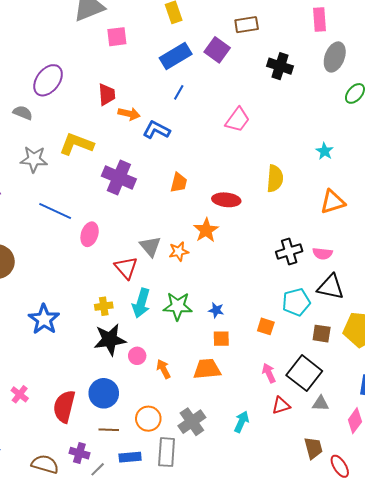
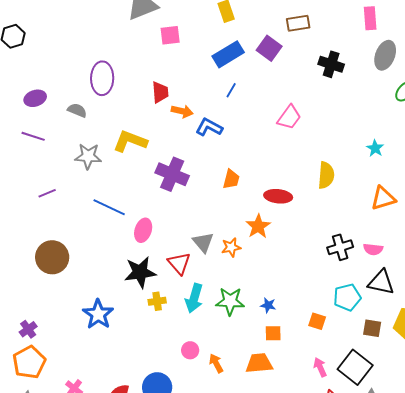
purple ellipse: (48, 80) -> (102, 78), turned -36
black star: (110, 340) -> (140, 272), moved

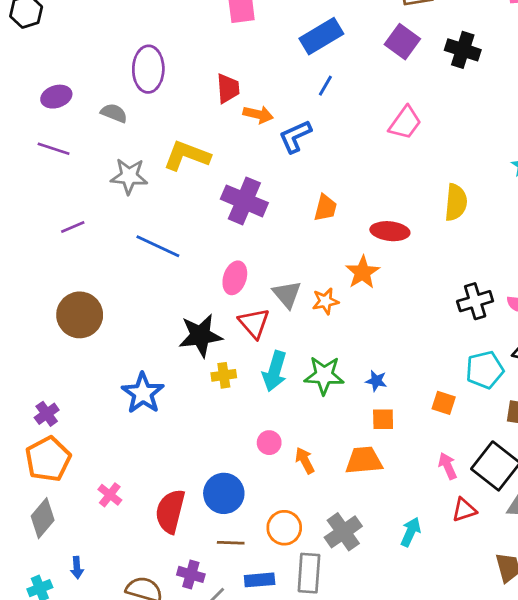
purple square: (269, 48) -> (402, 42), moved
blue L-shape: (209, 127) -> (295, 136), turned -52
pink ellipse: (143, 230) -> (235, 278), moved

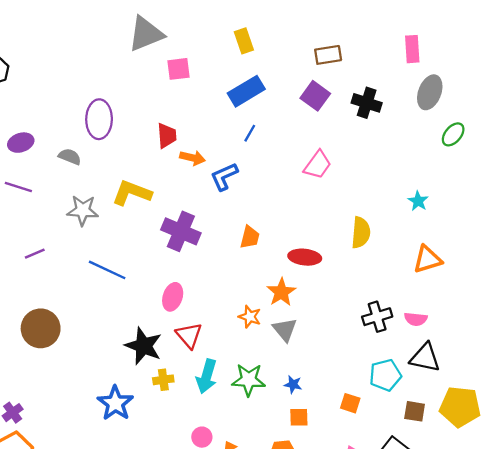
gray triangle: (287, 294) -> (285, 330), moved
orange star: (325, 301) -> (250, 317), turned 30
black star: (200, 336) -> (143, 346), turned 30
blue star: (143, 393) -> (115, 403), moved

